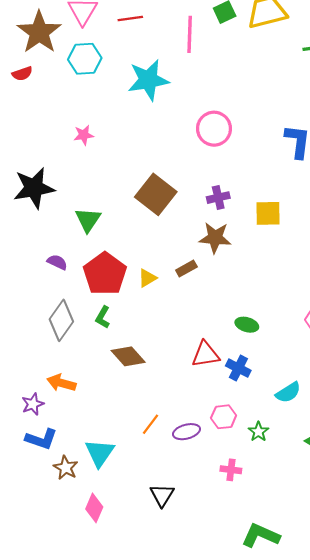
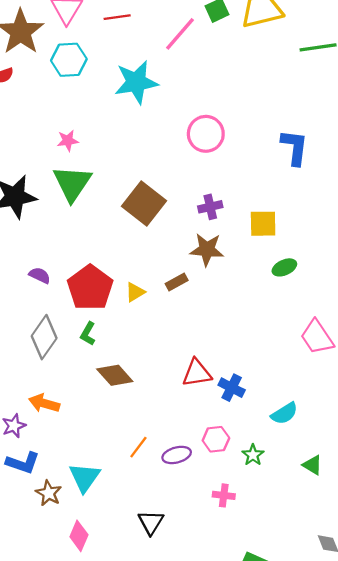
pink line: (190, 34) -> (180, 34), turned 39
green triangle: (88, 220) -> (72, 183), moved, size x1.4
green ellipse: (247, 325) -> (284, 267), moved, turned -40

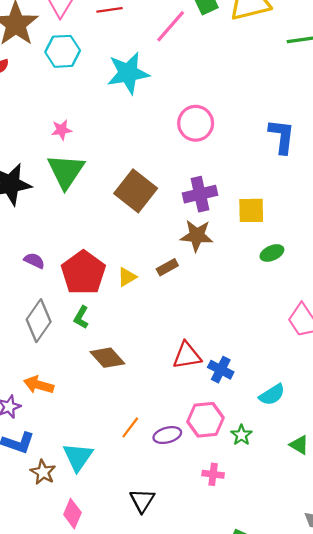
purple cross: (210, 207) -> (200, 194), size x1.4
pink hexagon: (216, 439) -> (205, 420), size x1.4

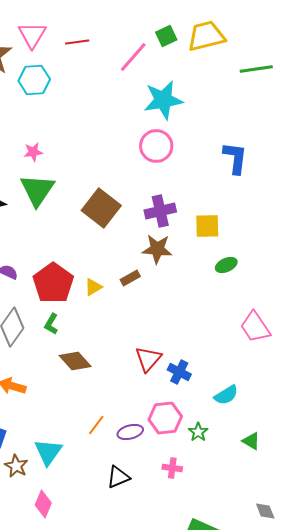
cyan star: (128, 73) -> (163, 100), moved
red triangle: (187, 355) -> (148, 359), turned -40
black triangle: (142, 500) -> (118, 477), moved, turned 35

